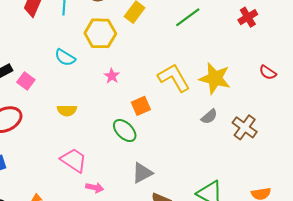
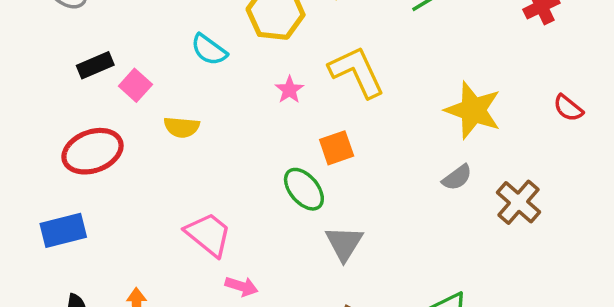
yellow L-shape: (174, 78) -> (357, 72), moved
yellow semicircle: (67, 111) -> (182, 127), moved
gray triangle: (142, 173) -> (344, 243), moved, turned -35

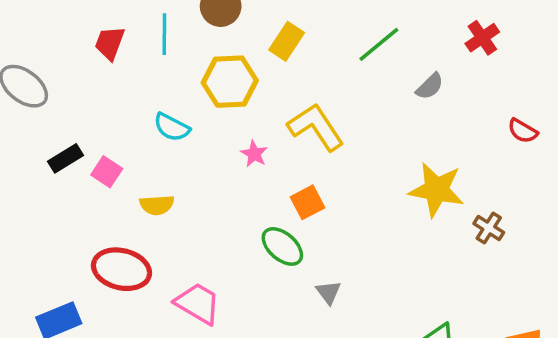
yellow star: (473, 110) -> (436, 190), moved
red ellipse: (93, 151) -> (121, 269), moved, turned 42
gray semicircle: (457, 177) -> (430, 86), moved
brown cross: (518, 202) -> (489, 228), size x0.7
gray triangle: (344, 243) -> (329, 292), size x0.7

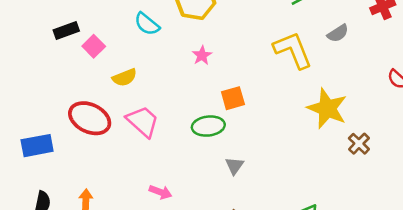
yellow L-shape: (316, 127) -> (293, 50), moved
yellow semicircle: (157, 205) -> (125, 78), turned -30
green ellipse: (282, 246) -> (208, 126), turned -60
pink trapezoid: (198, 303) -> (143, 121), moved

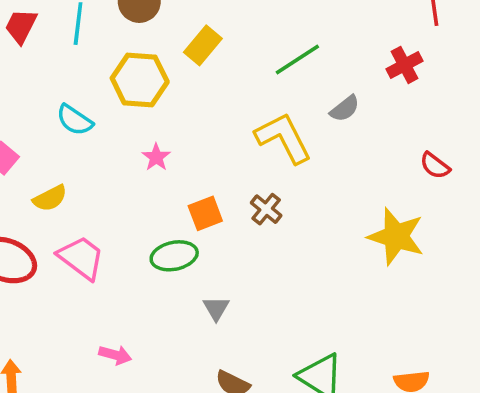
yellow star: (327, 108) -> (396, 236), moved
brown cross: (359, 144) -> (266, 209), moved

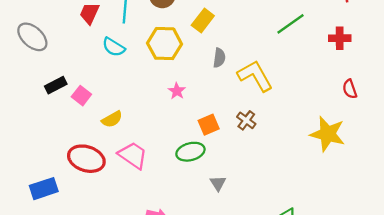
green line: (297, 60) -> (290, 24), moved
red cross: (404, 65) -> (340, 38), moved, turned 30
gray semicircle: (345, 109) -> (219, 58), moved, turned -42
cyan semicircle: (75, 120) -> (114, 47), moved
red semicircle: (435, 166) -> (350, 89), turned 36

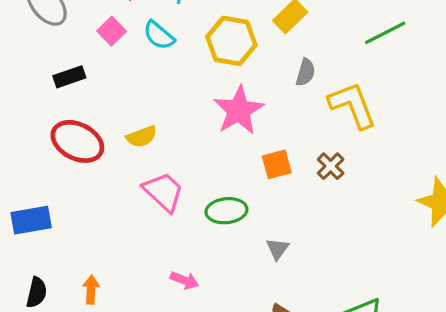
green line: (290, 24) -> (385, 33), moved
pink star: (177, 91) -> (239, 110), size x2.0
pink square: (81, 96) -> (112, 31), moved
green ellipse: (190, 152) -> (226, 211), moved
red ellipse: (86, 159) -> (77, 141), moved

